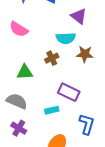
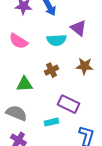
cyan semicircle: (66, 38) -> (56, 40), moved

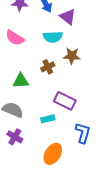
purple triangle: (78, 28) -> (68, 17), moved
brown star: (84, 66) -> (72, 56), moved

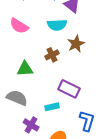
brown star: (72, 56) -> (76, 44), turned -30
purple cross: (15, 137) -> (31, 125), moved

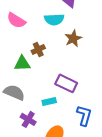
brown cross: (52, 55) -> (38, 49), moved

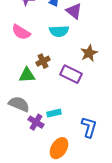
brown star: (73, 38) -> (89, 53), moved
purple rectangle: (66, 83) -> (71, 74), moved
purple cross: (28, 119) -> (36, 122), moved

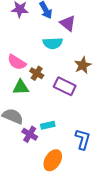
pink semicircle: (21, 32) -> (17, 62), moved
brown cross: (43, 61) -> (37, 73), turned -32

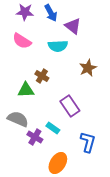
pink semicircle: (17, 62) -> (22, 41), moved
purple rectangle: (65, 86) -> (70, 106), moved, turned 30
cyan rectangle: (48, 125) -> (53, 128), turned 48

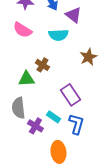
gray semicircle: (18, 119) -> (18, 108), turned -120
blue L-shape: (88, 142) -> (76, 124), moved
orange ellipse: (58, 163) -> (58, 152), turned -40

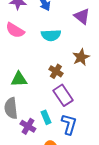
purple triangle: (73, 15) -> (82, 16), moved
brown cross: (42, 65) -> (56, 71), moved
cyan rectangle: (53, 117) -> (46, 117), turned 32

